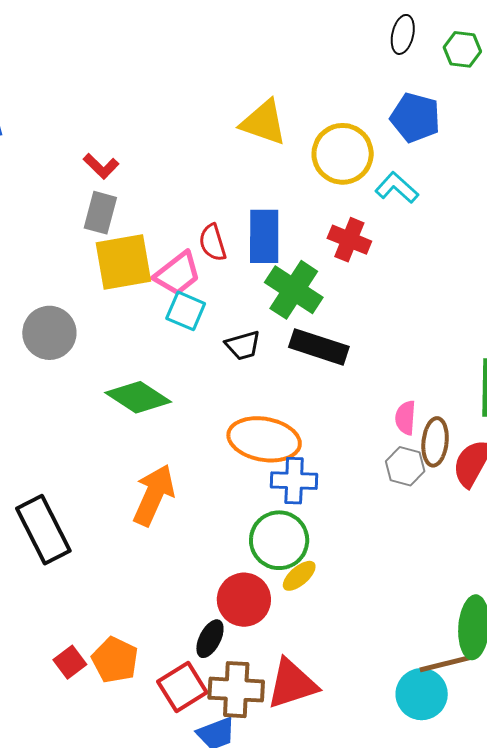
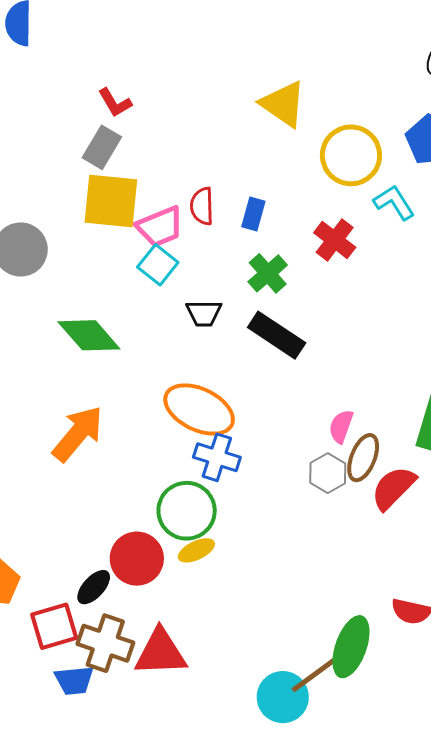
blue rectangle: (264, 236) -> (253, 214), size x0.6
green cross: (294, 290) -> (268, 273), size x0.7
brown line: (447, 663) -> (315, 674), turned -38

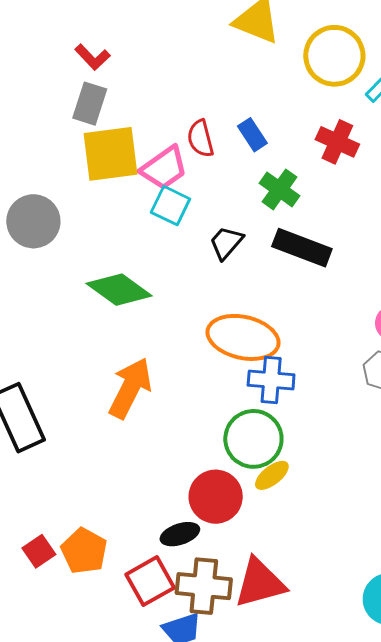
blue rectangle: (253, 214) -> (252, 135), turned -36
black trapezoid: (204, 313) -> (226, 243), turned 144
black ellipse: (94, 587) -> (180, 534), turned 42

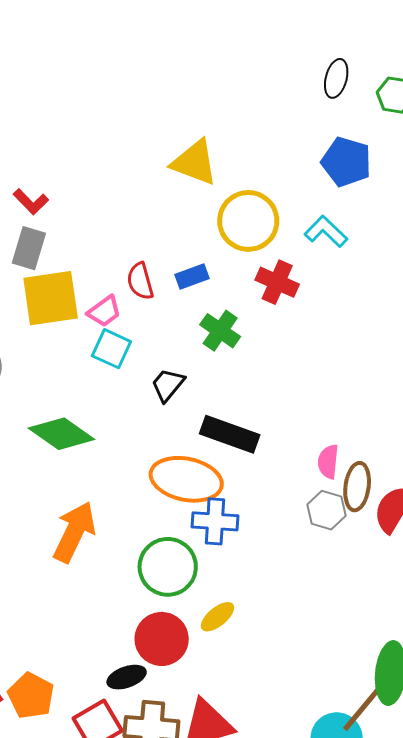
yellow circle: (334, 56) -> (248, 221), moved
blue rectangle: (252, 135) -> (192, 276), turned -76
pink trapezoid: (164, 168) -> (104, 311), size x0.7
black rectangle: (302, 248) -> (230, 434), moved
green circle: (253, 439) -> (168, 567), moved

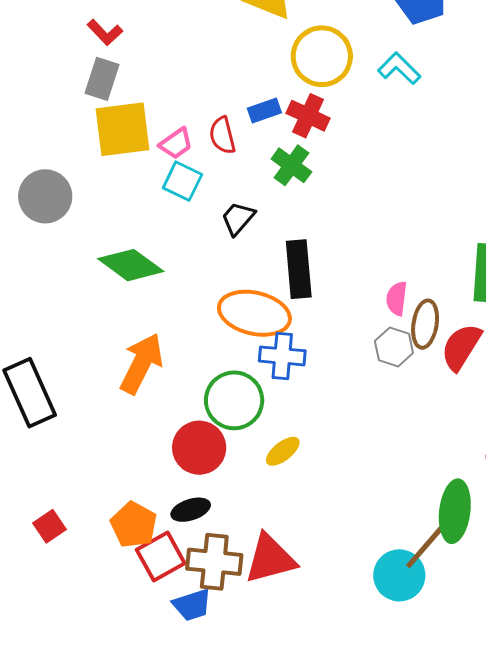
red semicircle: (140, 281) -> (222, 135), moved
red cross: (277, 282) -> (308, 116), moved
black rectangle: (230, 434) -> (299, 269), turned 64
red circle: (162, 639) -> (199, 448), moved
orange pentagon: (31, 696) -> (134, 525), moved

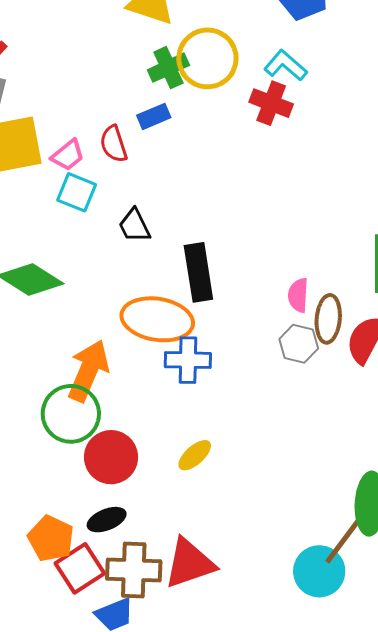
red cross: (308, 116) -> (271, 103), moved
green cross: (291, 165) -> (168, 68), moved, turned 33
black trapezoid: (238, 218) -> (134, 226), turned -63
orange arrow: (141, 363) -> (88, 371), moved
green circle: (234, 400) -> (71, 414), moved

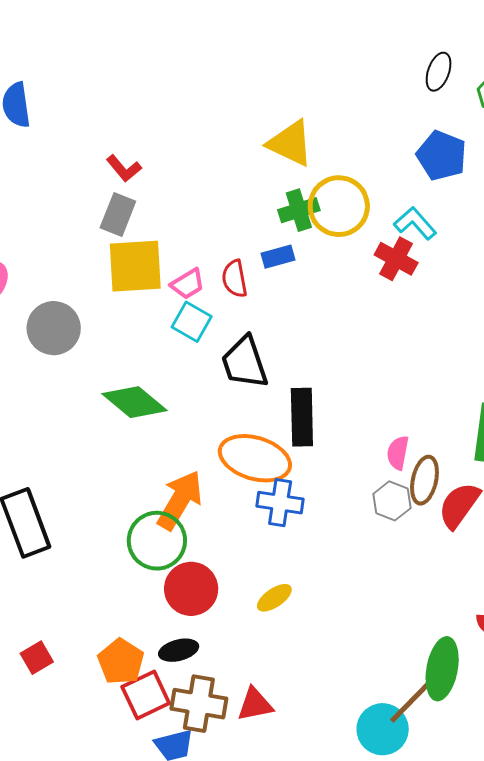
black trapezoid: (134, 226) -> (245, 362), size x1.5
red triangle: (189, 563) -> (255, 704), size x0.7

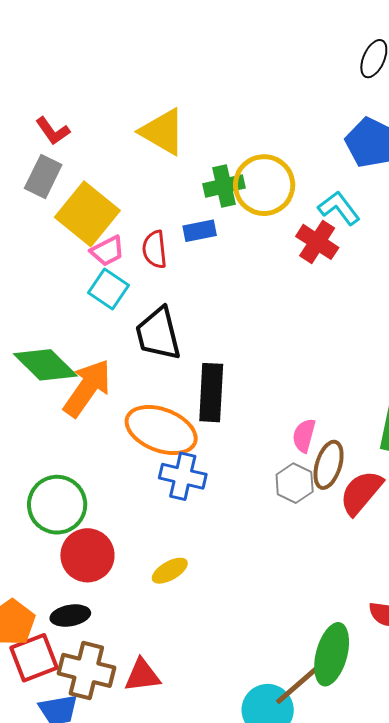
yellow triangle: (290, 143) -> (163, 132), moved
yellow square: (135, 266) -> (87, 214), moved, turned 38
orange arrow: (180, 500) -> (87, 388), moved

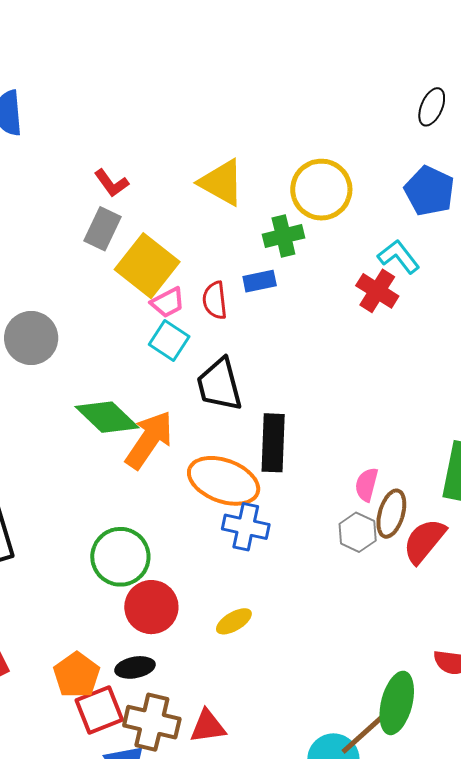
yellow circle: (264, 185) -> (321, 190), moved

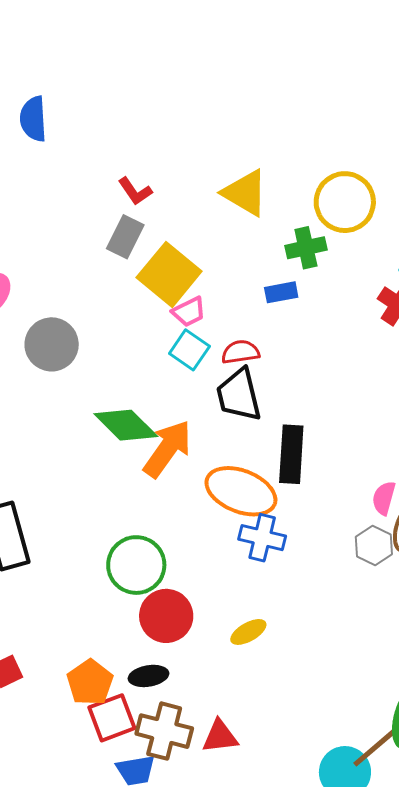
red semicircle: (215, 300) -> (240, 352), moved, turned 87

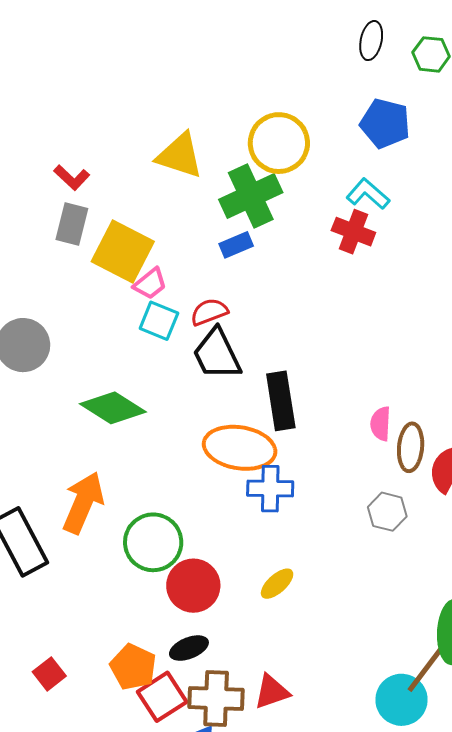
green cross: (306, 248) -> (251, 196), size x1.5
orange arrow: (167, 449) -> (83, 503), moved
gray hexagon: (374, 545) -> (387, 512), moved

